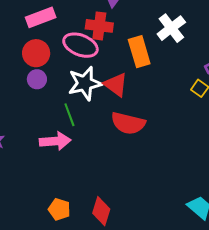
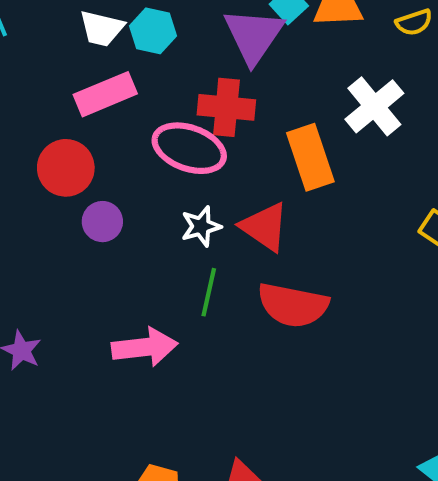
red circle: (36, 53) -> (66, 168), moved
white star: (85, 83) -> (201, 226), size x0.6
green line: (69, 115) -> (209, 292), moved, turned 35

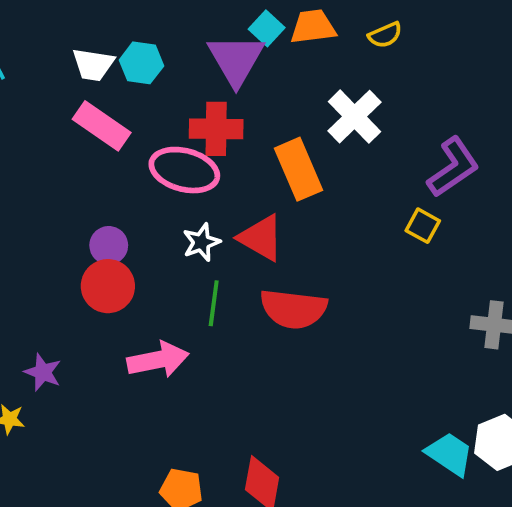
pink rectangle: (105, 94) -> (102, 126), turned 62
red circle: (66, 168) -> (108, 286), moved

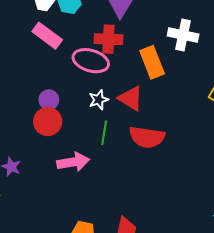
white cross: (355, 117) -> (183, 35), turned -36

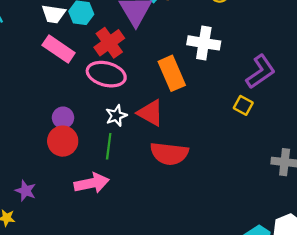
red cross: (109, 39) -> (109, 43), moved, turned -36
green line: (104, 133) -> (109, 146), moved

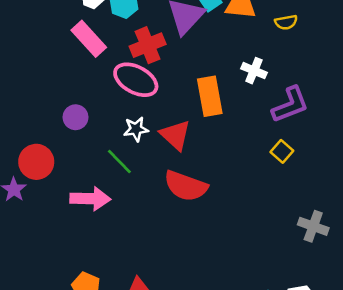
white cross: (204, 43) -> (254, 71), size x0.7
purple L-shape: (261, 72) -> (290, 105), moved
red circle: (63, 141) -> (36, 162), moved
green line: (109, 146) -> (119, 162), turned -65

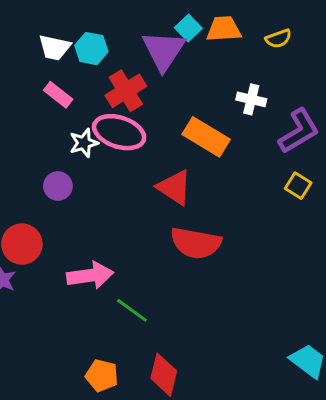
pink rectangle: (89, 39) -> (58, 95), size x0.7
orange rectangle: (210, 96) -> (206, 137), turned -39
white star: (136, 129) -> (84, 143), moved
green line: (119, 162) -> (132, 310), moved

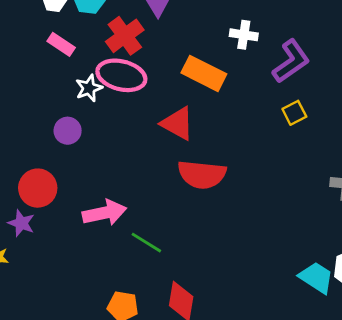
yellow square: (298, 186) -> (294, 113), turned 35

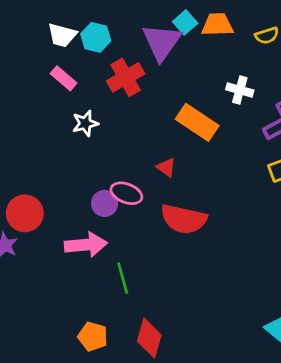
pink ellipse: (121, 75) -> (126, 193), moved, size x0.7
red triangle: (178, 123) -> (166, 167), size x0.6
purple circle: (68, 131) -> (105, 203), moved
green line: (146, 243) -> (123, 278), turned 36

